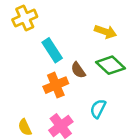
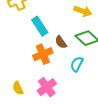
cyan semicircle: (98, 109) -> (77, 64), moved

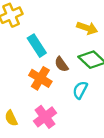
orange cross: (43, 54) -> (40, 78), turned -36

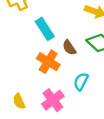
cyan semicircle: (80, 90) -> (81, 81), moved

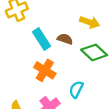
brown semicircle: (69, 48) -> (65, 39), moved, turned 144

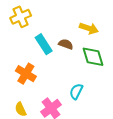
green diamond: (94, 52) -> (93, 57), turned 30
orange cross: (45, 70) -> (26, 74), moved

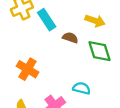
cyan rectangle: (44, 44) -> (47, 20), moved
cyan semicircle: (76, 91) -> (82, 88), turned 77

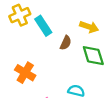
brown semicircle: (70, 38) -> (66, 43), turned 96

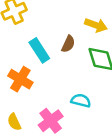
cyan rectangle: (43, 26) -> (39, 50), moved

